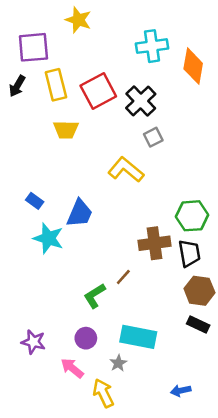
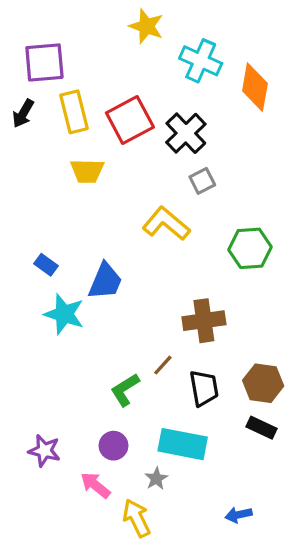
yellow star: (78, 20) -> (146, 26), moved
cyan cross: (152, 46) -> (201, 61), turned 32
green hexagon: (192, 216) -> (250, 248), moved
black trapezoid: (189, 253) -> (204, 388), moved

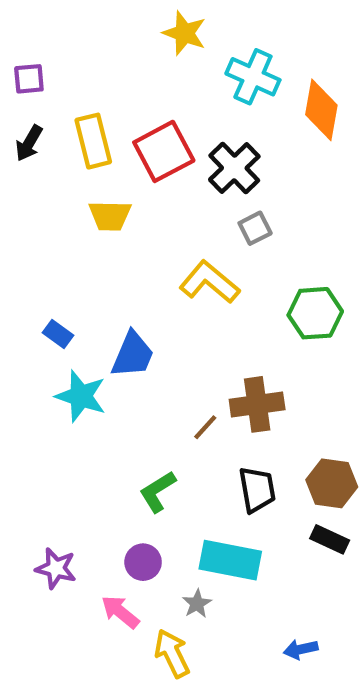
purple square: (44, 62) -> (29, 79), moved, size x0.6
brown line: (163, 365) -> (205, 427), moved

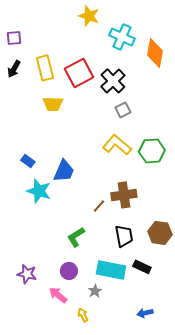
yellow L-shape: (209, 282) -> (117, 145), moved
black rectangle: (330, 539) -> (142, 267), moved
yellow arrow: (172, 653) -> (83, 315), size x0.6

